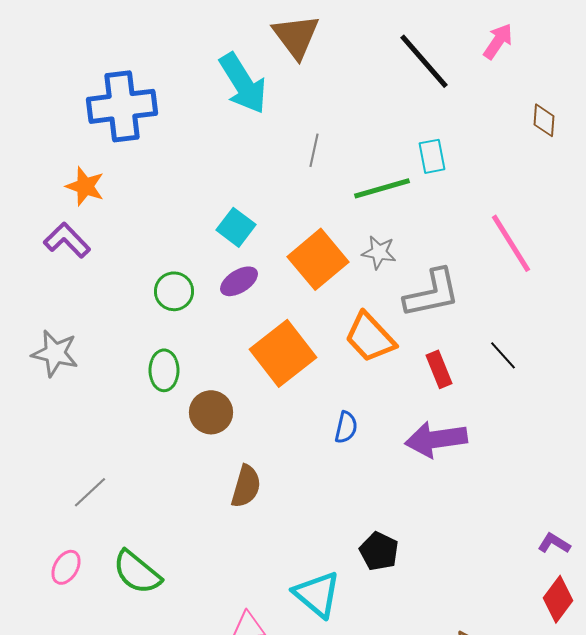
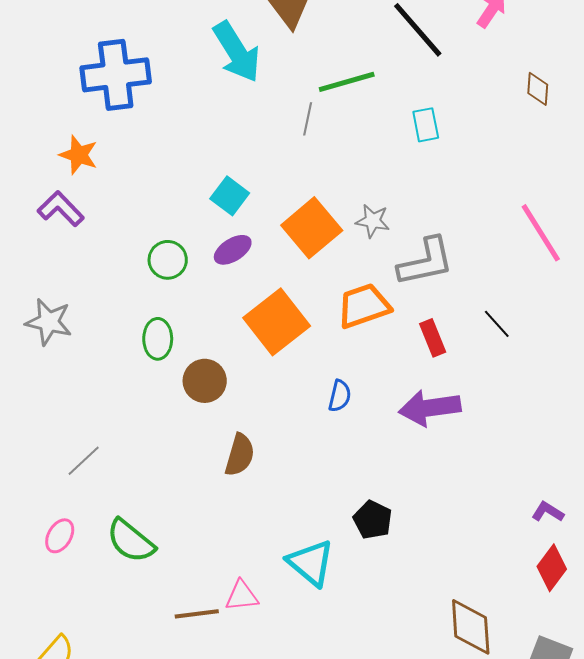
green line: (382, 188) -> (347, 82), moved
pink line: (511, 243) -> (541, 233), moved
orange trapezoid: (370, 337) -> (364, 306), turned 114

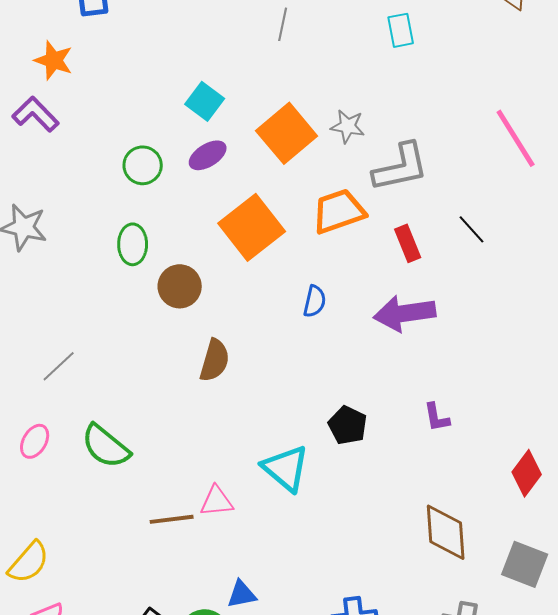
purple L-shape: (548, 512) -> (437, 417), moved, turned -132

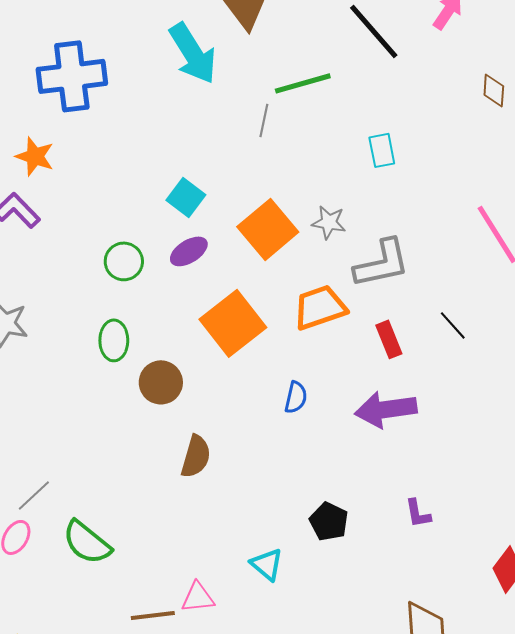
cyan rectangle: (401, 30) -> (382, 150), moved
gray line: (59, 366) -> (34, 495), moved
cyan triangle: (286, 468) -> (267, 564), size x0.7

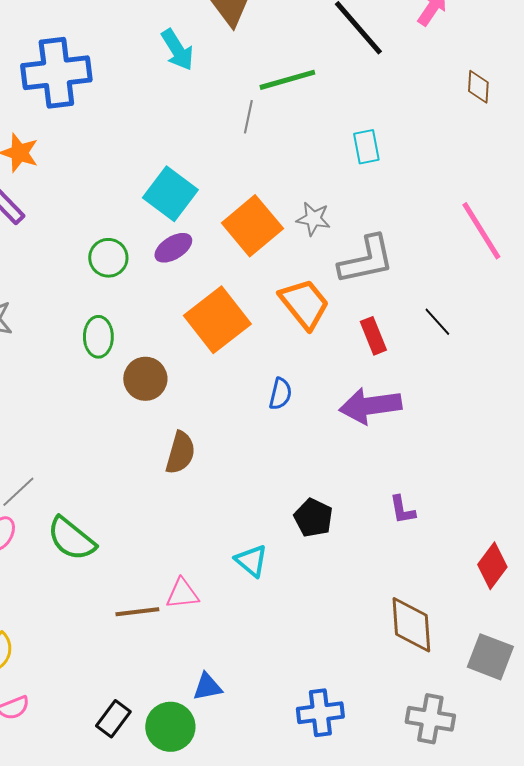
cyan arrow: (193, 53) -> (177, 50), size x0.7
cyan square: (186, 197) -> (170, 194), size x1.4
orange trapezoid: (320, 307) -> (304, 304), turned 70

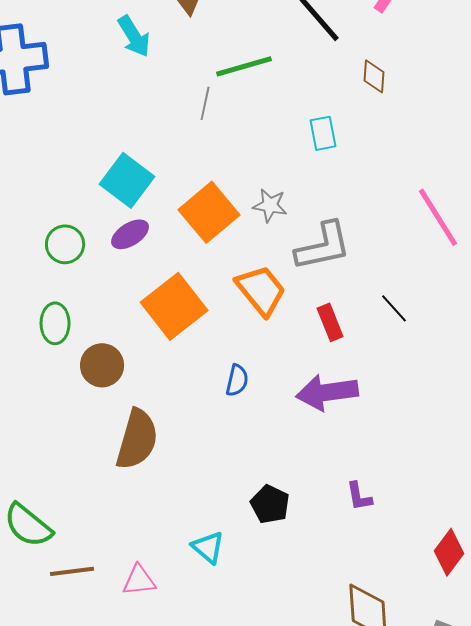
brown diamond: (478, 87) -> (374, 76), moved
brown semicircle: (180, 453) -> (137, 439), size x1.4
brown line: (137, 612) -> (72, 571), moved

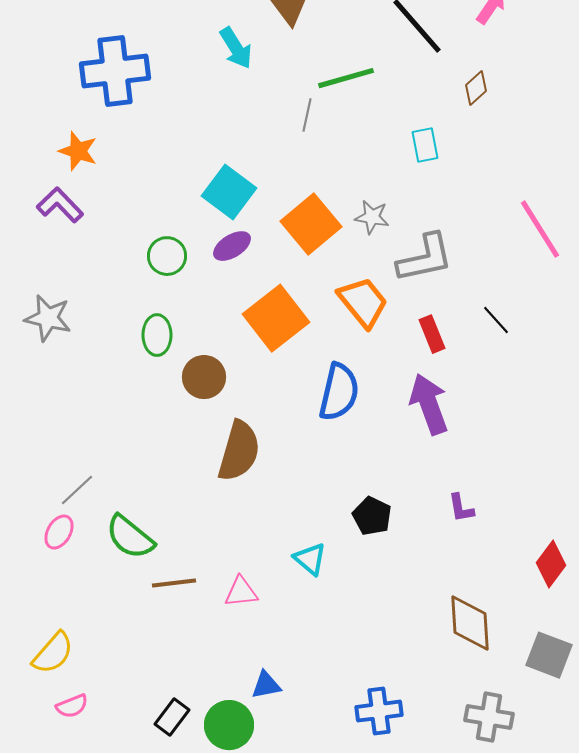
brown diamond: (374, 76) -> (476, 88), turned 44
blue semicircle: (237, 380) -> (339, 392), size x1.8
purple arrow: (327, 392) -> (429, 404), turned 78

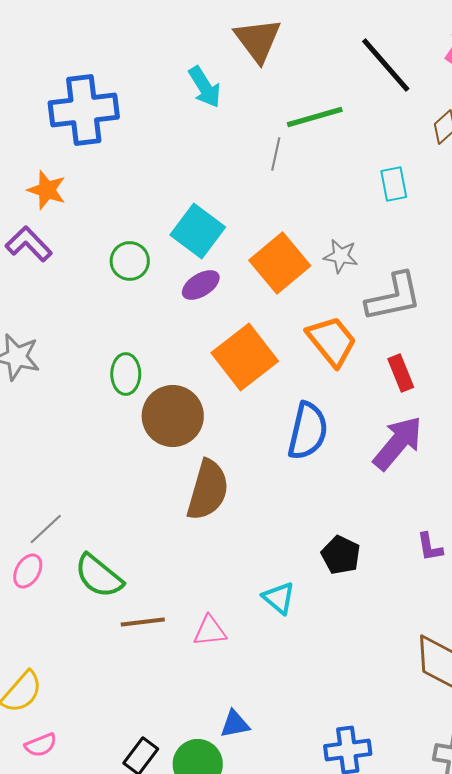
green circle: (167, 256) -> (130, 261), moved
brown circle: (204, 377) -> (173, 416), size x1.4
purple arrow: (429, 404) -> (398, 443), turned 60

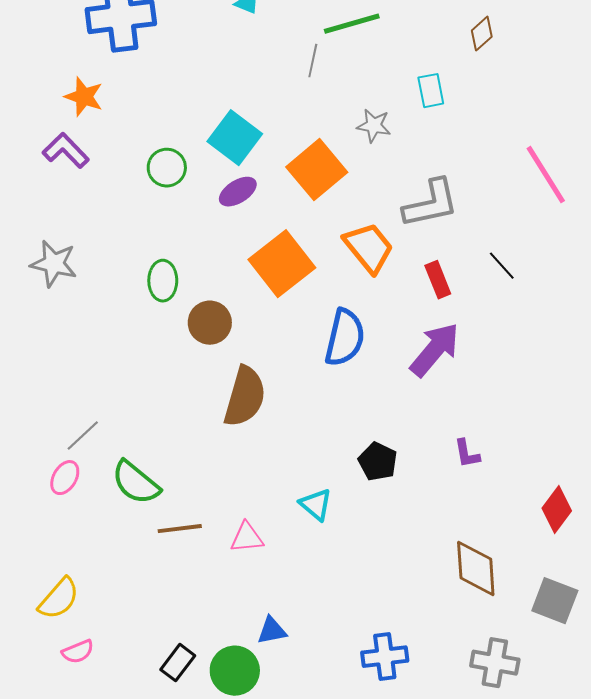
gray star: (341, 256) -> (374, 126), moved
brown circle: (173, 416) -> (210, 323), size x0.7

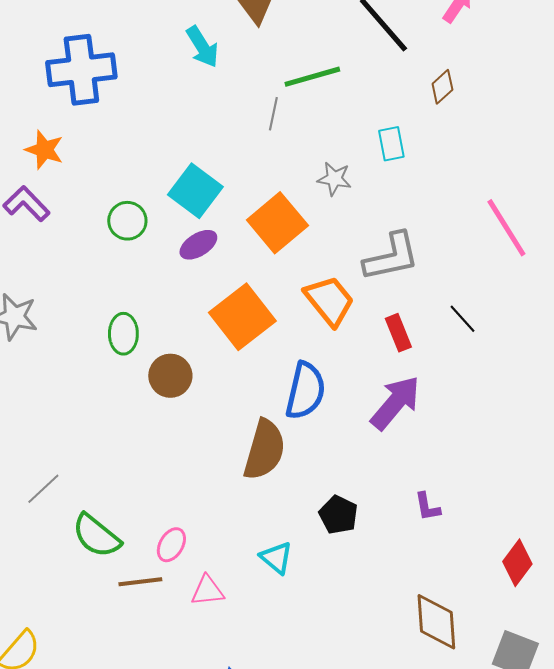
brown semicircle: (245, 397) -> (264, 450), moved
pink ellipse: (65, 478) -> (171, 545), moved

